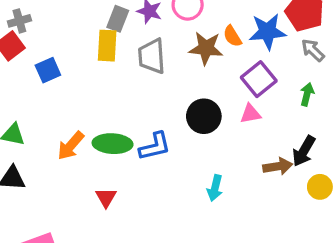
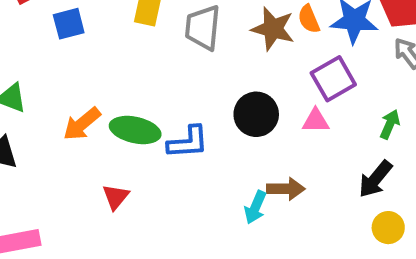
green arrow: (307, 94) -> (390, 124), moved
brown arrow: (278, 166) -> (286, 189), moved

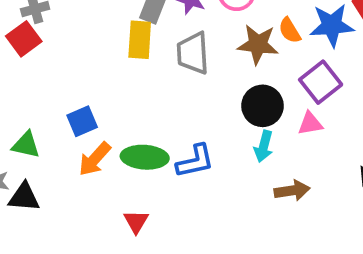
blue square: (69, 24) -> (82, 121), moved
black circle: (256, 114) -> (262, 106), moved
cyan arrow: (255, 207) -> (264, 146), moved

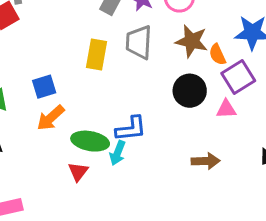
orange semicircle: (290, 30) -> (217, 55), moved
yellow rectangle: (140, 40) -> (97, 55), moved
cyan arrow: (264, 146) -> (118, 153), moved
green ellipse: (145, 157) -> (90, 141), moved

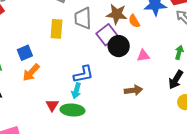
purple square: (238, 77) -> (107, 35), moved
green ellipse: (90, 141) -> (72, 110), moved

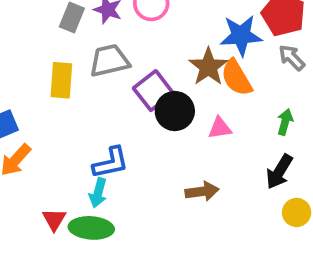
brown star: (117, 14) -> (208, 67), moved, turned 30
gray trapezoid: (83, 18) -> (109, 61), turned 80
orange semicircle: (134, 21) -> (236, 78), moved, size x1.5

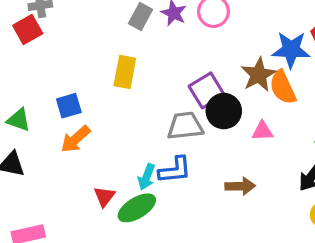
gray trapezoid: (109, 61) -> (185, 126), moved
blue L-shape: (111, 163) -> (175, 170), moved
green ellipse: (91, 228) -> (137, 208), turned -42

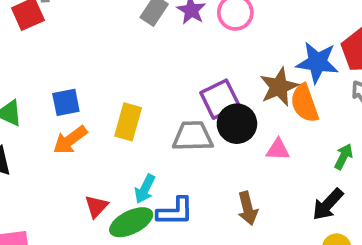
yellow rectangle: (125, 72) -> (128, 122), moved
blue L-shape: (175, 170) -> (175, 211), moved
brown arrow: (240, 186) -> (248, 208), turned 72

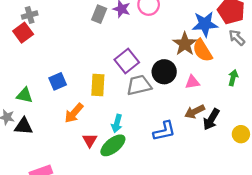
purple square: (220, 99) -> (127, 61), moved
orange arrow: (70, 140) -> (74, 113), moved
black arrow: (328, 204) -> (211, 119), moved
brown arrow: (248, 208) -> (195, 112), moved, turned 90
blue L-shape: (175, 211) -> (164, 131), moved

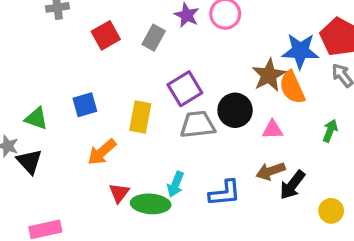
gray rectangle: (99, 14) -> (154, 38), moved
red square: (23, 33) -> (106, 35), moved
cyan arrow: (117, 123) -> (176, 184), moved
black triangle: (24, 126) -> (29, 161), turned 36
green ellipse: (113, 145) -> (151, 204), turned 35

